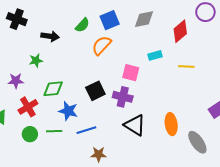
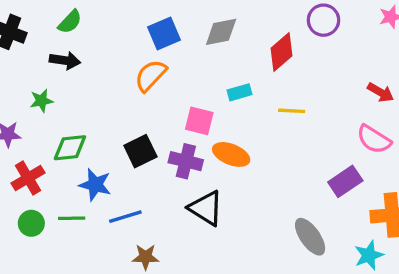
green semicircle: (82, 25) -> (70, 22), moved
orange ellipse: (171, 124) -> (231, 154), moved, turned -60

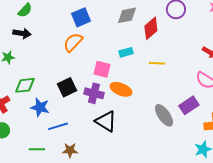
gray diamond: (221, 32) -> (127, 15), moved
green line: (72, 218) -> (37, 149), moved
gray ellipse: (310, 237) -> (164, 115), moved

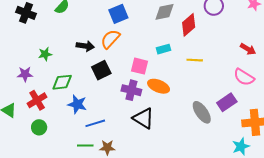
black arrow: (22, 33) -> (85, 46), moved
black square: (67, 87) -> (101, 70), moved
green line: (37, 149) -> (85, 145), moved

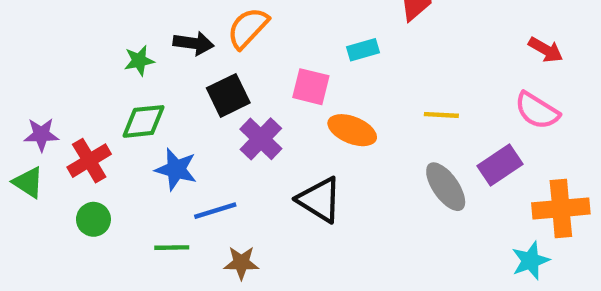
green star: (45, 54) -> (139, 61), moved
yellow line: (195, 60) -> (441, 115), moved
purple star: (25, 74) -> (41, 135), moved
purple cross: (131, 90) -> (261, 139), moved, turned 30
green line: (85, 145) -> (172, 248), moved

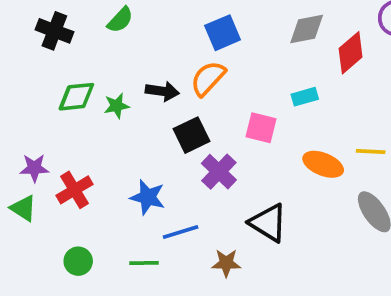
green diamond: (143, 121) -> (76, 97), moved
orange ellipse: (352, 130) -> (323, 164), moved
green circle: (93, 219) -> (78, 261), moved
brown star: (241, 263) -> (226, 263), moved

